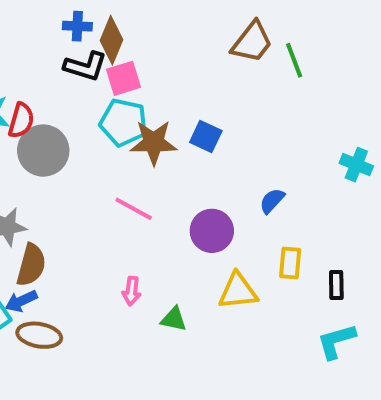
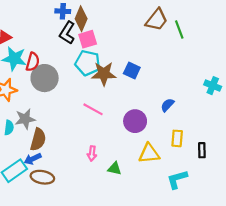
black L-shape: (85, 66) -> (67, 33), turned 105
cyan L-shape: (336, 341) -> (177, 179), moved

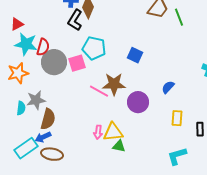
pink square: (88, 39) -> (77, 63), moved
brown star: (104, 74) -> (114, 84), moved
yellow triangle: (149, 153) -> (113, 132), moved

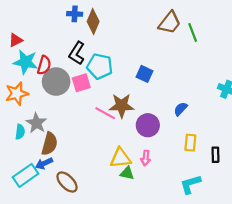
black L-shape: (75, 20) -> (77, 53), moved
gray star: (36, 100) -> (36, 123), turned -30
pink arrow: (98, 132) -> (146, 158), moved
brown ellipse: (52, 154) -> (67, 182), moved, turned 35

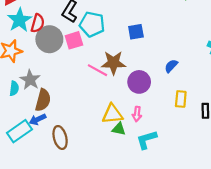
cyan star: (26, 62) -> (19, 20), turned 30
blue square: (145, 74) -> (136, 32), turned -35
brown ellipse: (67, 182) -> (60, 138), turned 30
cyan L-shape: (190, 184) -> (147, 140), moved

